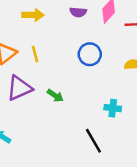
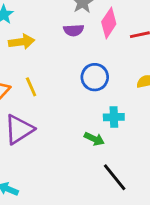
green arrow: (55, 96) -> (94, 139), moved
cyan cross: (113, 108) -> (114, 117), moved

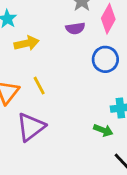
blue circle: (95, 77) -> (105, 59), moved

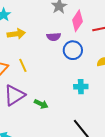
purple semicircle: (75, 28) -> (54, 37), moved
green arrow: (103, 130) -> (41, 104), moved

